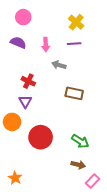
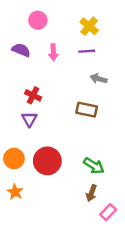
pink circle: (23, 17) -> (38, 20), moved
gray arrow: (59, 65) -> (99, 79), moved
orange circle: (12, 122) -> (14, 159), moved
brown arrow: (78, 165) -> (91, 193), turned 96
orange star: (15, 178) -> (15, 192), moved

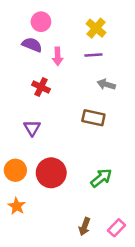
purple semicircle: (21, 50) -> (32, 45), moved
red cross: (33, 95) -> (41, 87), moved
green arrow: (94, 166) -> (101, 178), turned -72
brown arrow: (91, 193) -> (85, 227), moved

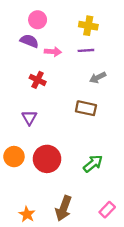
yellow cross: (96, 28) -> (88, 26), turned -30
pink arrow: (58, 56) -> (53, 52), turned -84
gray arrow: (106, 84) -> (98, 78), turned -42
orange star: (17, 206) -> (27, 214), moved
brown arrow: (85, 227) -> (64, 208), moved, size x1.5

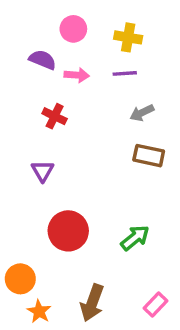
pink circle: (38, 20) -> (73, 29), moved
brown rectangle: (86, 108) -> (149, 156), moved
orange circle: (14, 157) -> (20, 279), moved

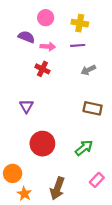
red cross: (55, 116) -> (42, 69), moved
brown rectangle: (149, 156) -> (93, 108), moved
pink rectangle: (156, 305) -> (97, 180), moved

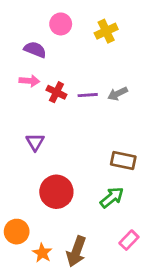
yellow cross: (80, 23) -> (106, 31), turned -35
purple line: (78, 45) -> (88, 95), moved
pink arrow: (48, 47) -> (29, 81), moved
brown rectangle: (93, 108) -> (123, 160), moved
orange star: (24, 194) -> (42, 253), moved

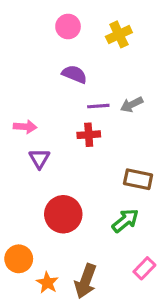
purple semicircle: (35, 50) -> (74, 74), moved
pink arrow: (29, 81) -> (25, 127), moved
red cross: (56, 92) -> (89, 135), moved, turned -30

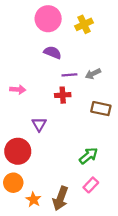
pink circle: (68, 27) -> (48, 19), size x1.5
purple triangle: (39, 159) -> (39, 124), moved
brown rectangle: (138, 179) -> (101, 109), moved
red circle: (63, 214) -> (18, 151), moved
pink rectangle: (144, 268) -> (91, 185), moved

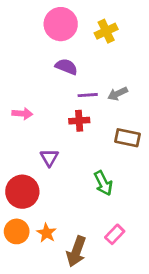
green arrow: (89, 156) -> (103, 183), moved, turned 102
orange star: (33, 200) -> (46, 233), moved

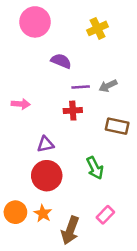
pink circle: (61, 24) -> (35, 22), moved
purple triangle: (49, 158) -> (45, 144), turned 48
red circle: (22, 192) -> (47, 176), moved

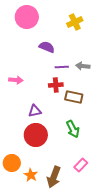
gray arrow: (108, 86) -> (83, 66), turned 32
brown rectangle: (117, 126) -> (74, 97), moved
orange star: (43, 213) -> (31, 175), moved

